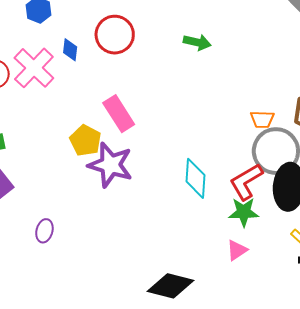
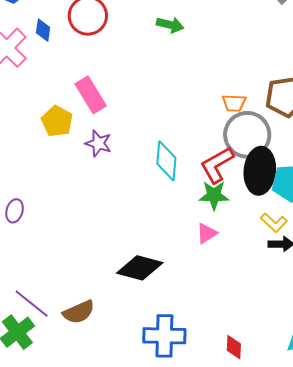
purple star: (110, 165) -> (98, 143), moved, size x0.6

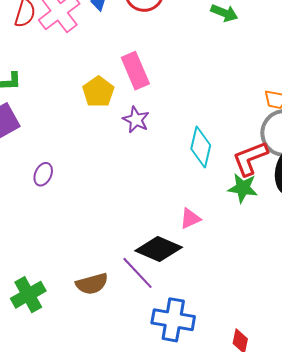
pink triangle: (207, 233) -> (190, 218), moved
purple line: (32, 304) -> (137, 273), moved

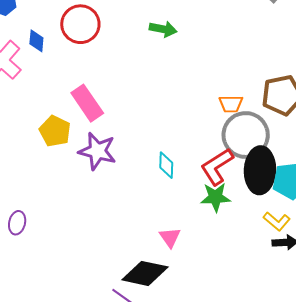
purple star: (136, 120) -> (97, 151), size x1.4
cyan diamond: (201, 147) -> (166, 165), size x0.7
pink triangle: (190, 218) -> (170, 237), turned -30

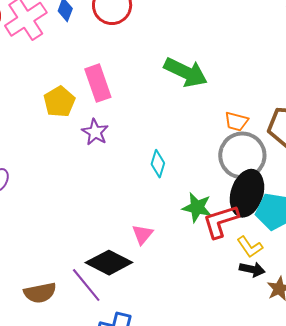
green arrow: (163, 29) -> (186, 72), moved, size x1.6
purple star: (97, 151) -> (95, 132), size x0.7
red L-shape: (217, 167) -> (221, 221), moved

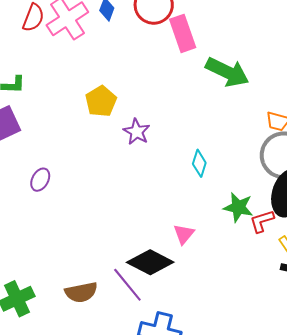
pink rectangle: (98, 83) -> (183, 33), moved
red L-shape: (221, 221) -> (262, 221), size x0.7

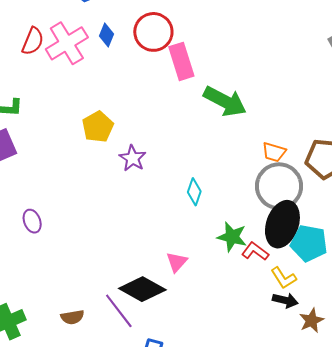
purple ellipse: (40, 180) -> (32, 221), moved, turned -50
red L-shape: (262, 221) -> (255, 251), turned 52
brown semicircle: (81, 292) -> (72, 317), size x0.7

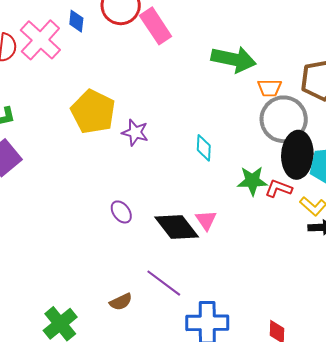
green arrow: (225, 101) -> (234, 59), moved
yellow pentagon: (98, 127) -> (93, 112), size x1.4
purple ellipse: (32, 221) -> (121, 212), moved
black diamond: (142, 289) -> (177, 227), moved, turned 39

